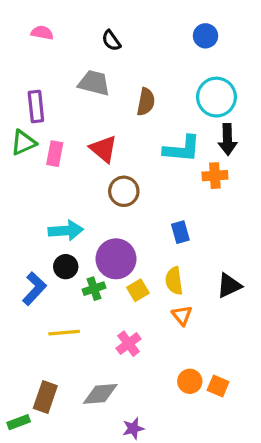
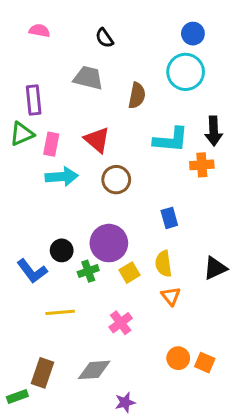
cyan circle: (216, 97) -> (186, 72), moved
cyan arrow: (66, 231) -> (62, 177), moved
blue L-shape: (34, 289) -> (32, 271), turned 100

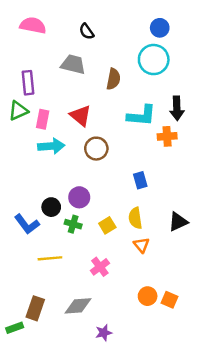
pink semicircle: (40, 31) -> (33, 25), size x1.5
purple circle: (109, 243) -> (79, 197), moved, size x0.7
green cross: (88, 271) -> (73, 224), turned 35

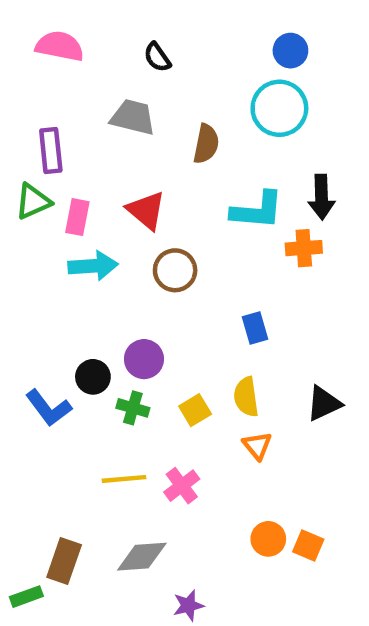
yellow line: (50, 258) -> (124, 479), moved

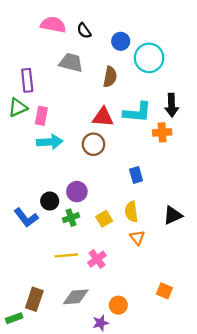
pink semicircle: (60, 46) -> (53, 25), moved
blue circle: (290, 51) -> (121, 41), moved
red triangle: (146, 210) -> (103, 117), moved, turned -35
green cross: (133, 408) -> (71, 218), turned -35
orange circle: (268, 539) -> (118, 305), moved

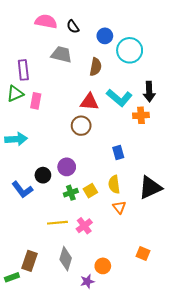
cyan L-shape: (137, 112) -> (119, 98), turned 35
cyan arrow: (50, 142) -> (16, 139), moved
black triangle: (173, 215) -> (150, 188), size x1.4
green cross: (71, 218) -> (71, 193), moved
gray diamond: (76, 297) -> (66, 259), turned -70

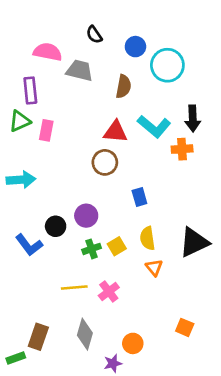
pink semicircle: (46, 21) -> (48, 52), moved
blue rectangle: (118, 152) -> (139, 197), moved

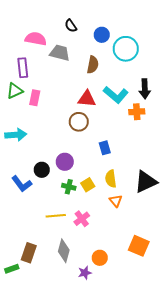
green cross: (92, 249) -> (69, 187), turned 32
orange square: (185, 327) -> (139, 246), size x1.5

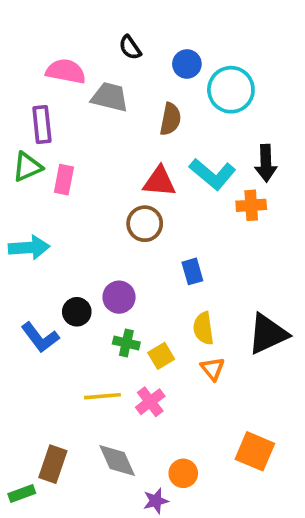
yellow square: (88, 185) -> (161, 356), moved
gray diamond: (64, 251) -> (117, 460), turned -40

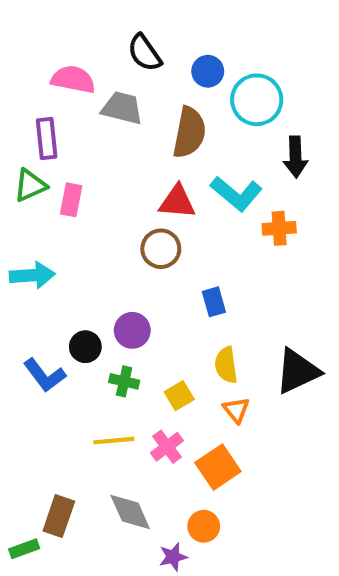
black semicircle: (130, 47) -> (145, 53), size x1.4
brown semicircle: (170, 119) -> (189, 132), size x1.4
black arrow: (266, 163) -> (296, 157), moved
green cross: (126, 343) -> (124, 381), moved
orange square: (255, 451) -> (218, 467), moved, turned 33

